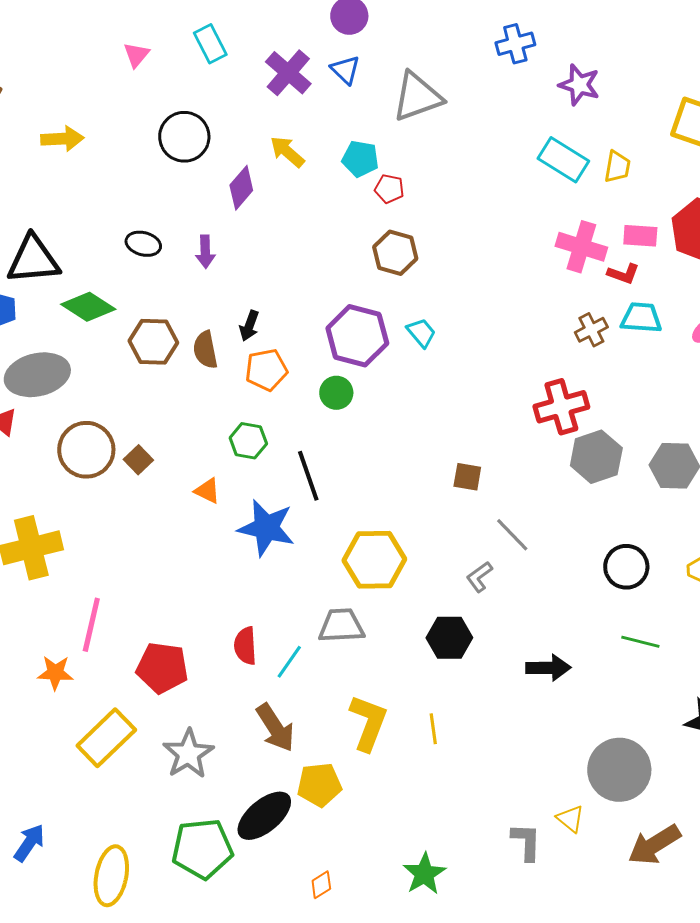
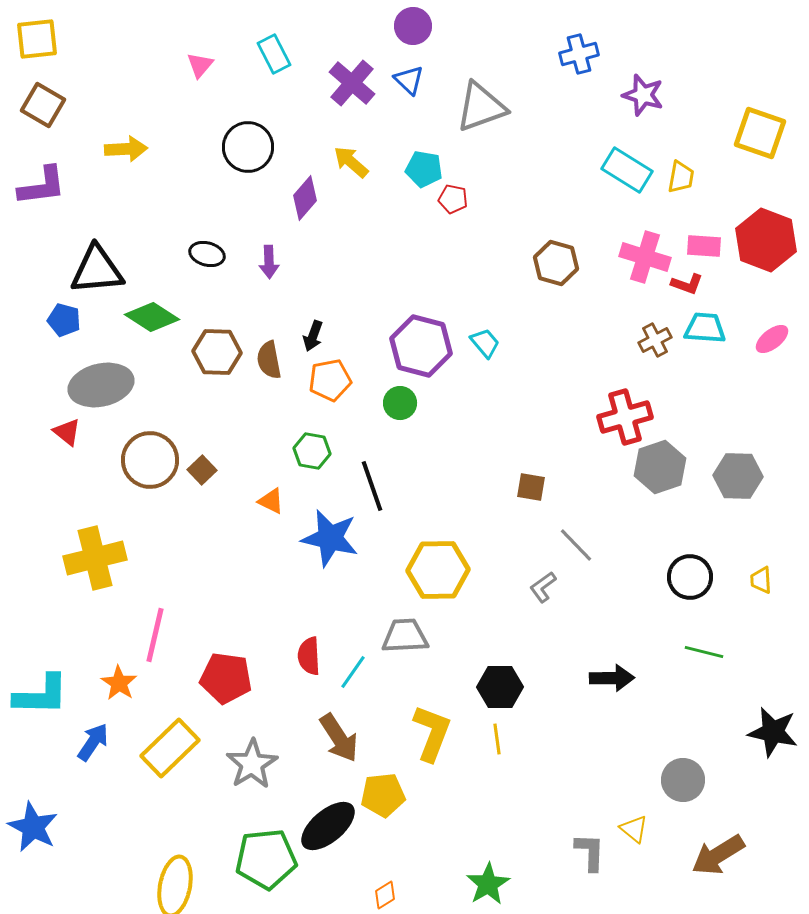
brown hexagon: (395, 253) -> (556, 263), moved
black hexagon: (449, 638) -> (500, 687), moved
orange star: (55, 673) -> (119, 683), turned 30
gray circle: (619, 770) -> (683, 780), size x0.7
blue arrow: (29, 843) -> (93, 742), moved

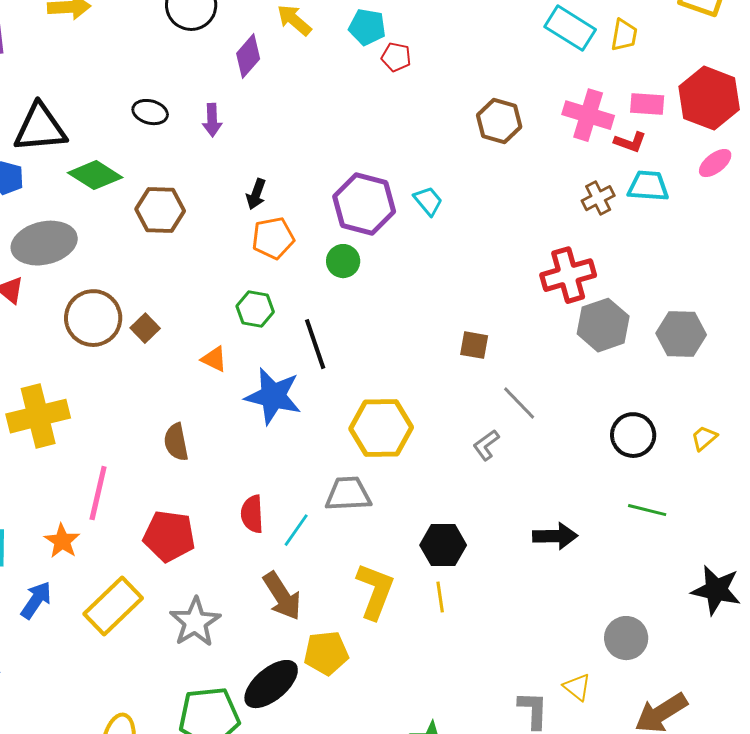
pink ellipse: (772, 339) -> (715, 163), moved
brown semicircle: (269, 360) -> (176, 442), moved
yellow trapezoid: (761, 580) -> (704, 438), turned 52

